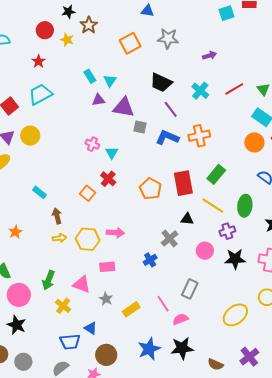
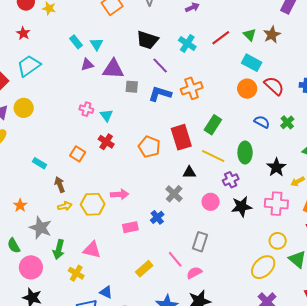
orange square: (88, 193) -> (78, 154), moved
pink rectangle: (107, 267) -> (130, 227), moved
gray star: (106, 299) -> (40, 228), moved, size x1.6
yellow ellipse: (235, 315) -> (263, 267), moved

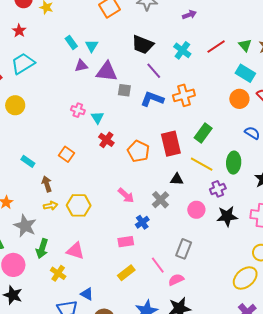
red cross: (106, 142) -> (106, 140), moved
pink arrow: (120, 194) -> (126, 195), moved, turned 42
pink rectangle: (130, 227) -> (126, 242), moved

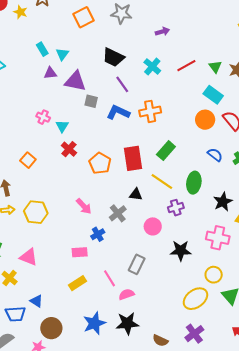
black star: (227, 216) -> (181, 251), moved

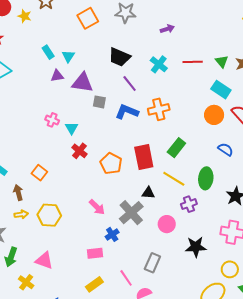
red line: (186, 66) -> (193, 62), turned 30
orange square: (28, 160) -> (39, 173), moved
gray cross: (118, 213) -> (131, 213), size x1.4

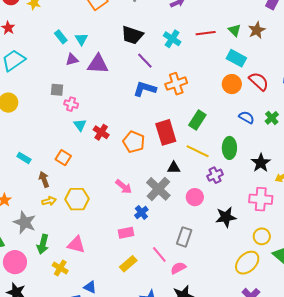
gray square: (99, 102) -> (57, 90), moved
cyan triangle: (71, 128) -> (80, 125), moved

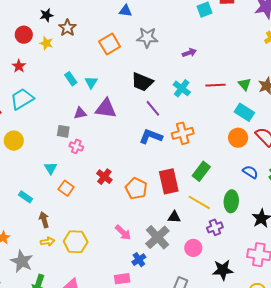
purple triangle: (72, 59) -> (80, 113), moved
cyan triangle: (80, 125) -> (51, 168), moved
orange square: (63, 158) -> (66, 188), moved

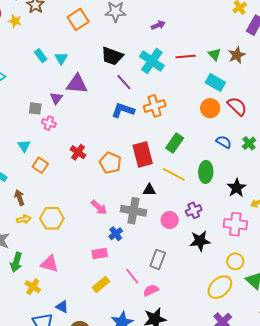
cyan cross: (182, 88) -> (152, 61), size x1.4
purple triangle: (80, 113) -> (56, 98), moved, turned -40
purple cross: (215, 227) -> (194, 210), moved
gray cross: (157, 237) -> (133, 211), turned -35

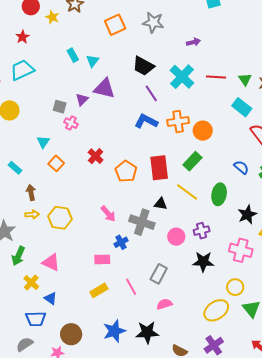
orange circle: (210, 108) -> (203, 131), moved
pink semicircle: (151, 290) -> (164, 304), moved
blue triangle: (62, 307) -> (51, 298), moved

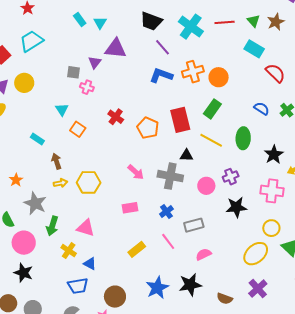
blue cross: (121, 242) -> (166, 212), moved
pink rectangle: (102, 259) -> (130, 208), moved
gray rectangle: (159, 274) -> (194, 225), turned 54

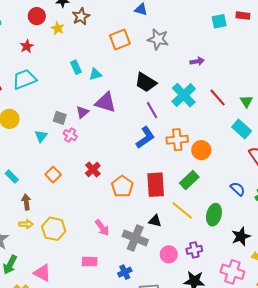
red line: (225, 22) -> (218, 97), turned 42
cyan triangle: (100, 23) -> (95, 74), turned 32
blue L-shape: (161, 75) -> (145, 137), turned 115
cyan triangle: (62, 110) -> (41, 136), moved

